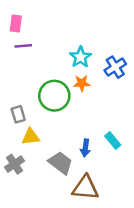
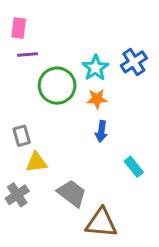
blue cross: (115, 67) -> (134, 62), moved
green circle: (54, 96) -> (57, 86), moved
blue arrow: (85, 148) -> (101, 131), moved

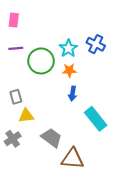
purple line: (28, 55) -> (16, 48), moved
blue cross: (134, 62) -> (96, 44), turned -30
cyan rectangle: (134, 167) -> (96, 119), size x1.6

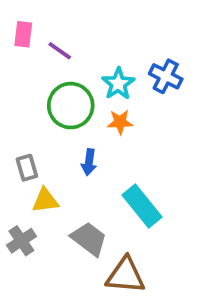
purple line: (16, 48) -> (60, 51), moved, turned 40
blue arrow: (73, 94) -> (89, 162), moved
cyan rectangle: (96, 119) -> (142, 206), moved

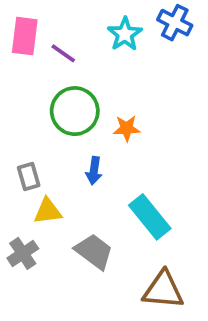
pink rectangle: (23, 34) -> (25, 36), size x1.4
blue cross: (166, 76) -> (175, 23), moved
cyan star: (118, 84) -> (125, 34), moved
brown triangle: (126, 275) -> (163, 290), moved

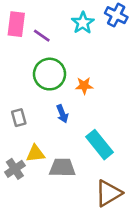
blue arrow: (94, 171) -> (62, 114), turned -30
yellow triangle: (48, 211) -> (35, 154), moved
gray trapezoid: (94, 251) -> (62, 168), turned -36
brown triangle: (163, 290) -> (108, 193), turned -36

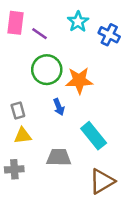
blue cross: (116, 15) -> (109, 35), moved
orange star: (84, 86) -> (79, 80), size x1.6
yellow triangle: (35, 154) -> (23, 136), moved
gray cross: (15, 169) -> (14, 169), moved, turned 30

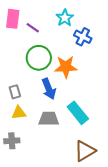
blue cross: (109, 35) -> (83, 37), moved
blue arrow: (59, 107) -> (49, 89), size x1.5
gray trapezoid: (59, 157) -> (49, 119), moved

